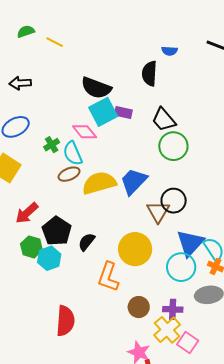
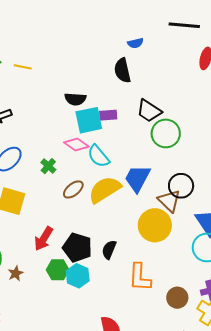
black semicircle: (96, 88) -> (75, 99), size x0.7
cyan square: (103, 112) -> (89, 120), turned 32
cyan semicircle: (73, 153) -> (98, 156), moved
yellow circle: (135, 249) -> (155, 225), moved

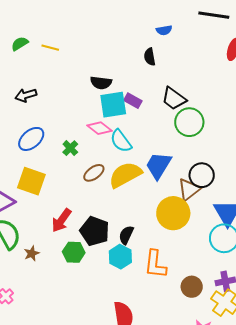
black semicircle: (122, 70) -> (150, 57), size x0.7
purple rectangle: (108, 115) -> (133, 101), turned 30
brown triangle: (169, 201) -> (189, 190), turned 35
cyan hexagon: (78, 276) -> (120, 257), moved

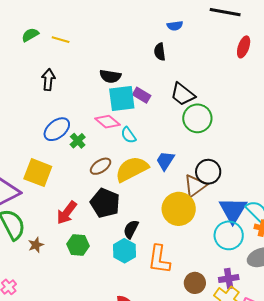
black arrow: (26, 95) -> (48, 80), moved, turned 110
blue ellipse: (31, 139) -> (57, 129), moved
cyan semicircle: (121, 141) -> (128, 135), size x0.7
blue trapezoid: (158, 165) -> (165, 161), size x0.7
black pentagon: (95, 231) -> (105, 203), moved

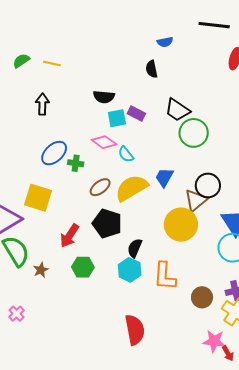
cyan square: (122, 99) -> (117, 118), size x0.7
green cross: (78, 141) -> (76, 163), turned -35

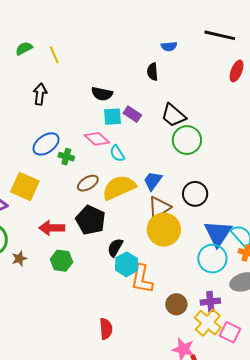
yellow line: (52, 64) -> (54, 55), turned 48
brown triangle: (196, 200) -> (159, 208), moved
red arrow: (69, 236) -> (52, 228), turned 50
cyan hexagon: (130, 270) -> (127, 264), moved
red semicircle: (135, 330) -> (106, 329), size x0.7

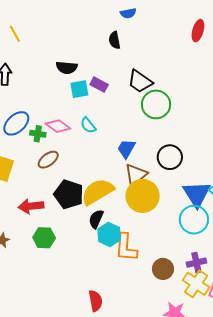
pink diamond: (97, 139) -> (58, 126), moved
brown ellipse: (88, 183) -> (48, 160), moved
yellow semicircle: (119, 187) -> (98, 192), moved

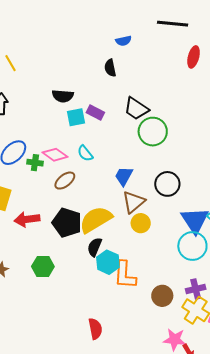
brown ellipse: (48, 160) -> (65, 181), moved
yellow circle: (143, 196) -> (141, 223), size x0.6
red arrow: (31, 206) -> (27, 219), moved

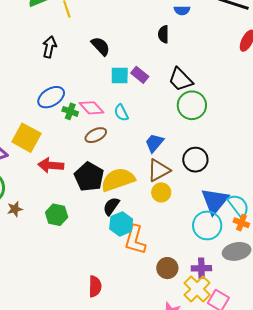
black semicircle: (63, 96) -> (101, 46), moved, turned -150

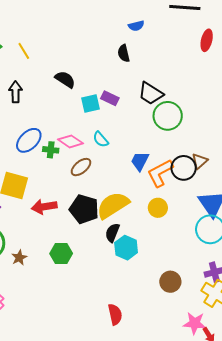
brown triangle: (159, 170) -> (200, 161), moved, size x0.7
orange L-shape: (135, 240) -> (160, 173), moved, turned 60
brown circle: (167, 268) -> (170, 282), moved

